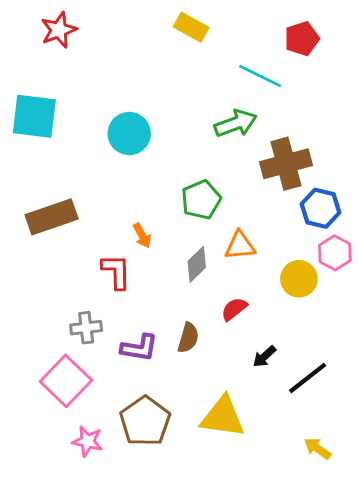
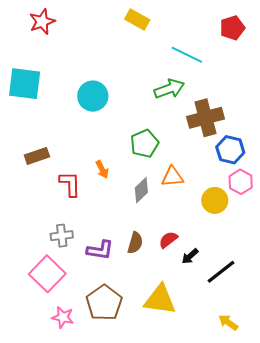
red pentagon: (302, 39) -> (232, 28), moved
brown rectangle: (52, 217) -> (37, 156), size x0.7
red L-shape: (116, 272) -> (70, 184), moved
red semicircle: (234, 309) -> (168, 240), moved

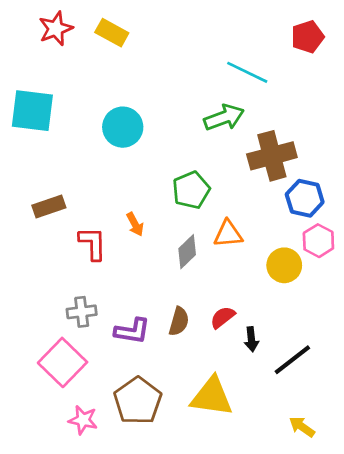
yellow rectangle: (137, 20) -> (112, 33), moved
black arrow: (190, 256) -> (251, 339), turned -54

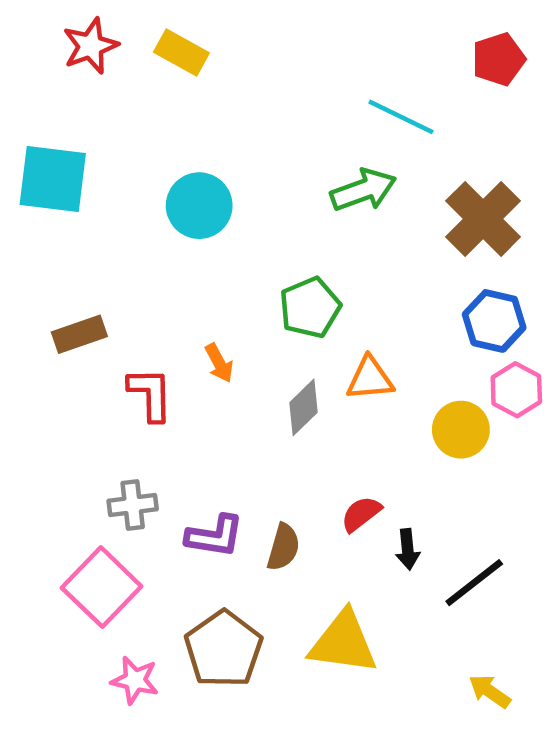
brown cross: (272, 156) -> (483, 219), moved, turned -30
brown semicircle: (179, 321) -> (283, 547), moved

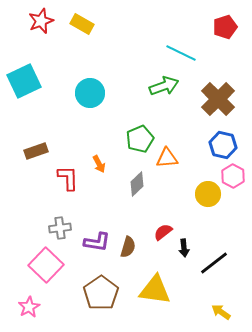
cyan square: (53, 179) -> (24, 81), turned -32
orange triangle: (370, 379) -> (167, 158), moved
pink star: (135, 680) -> (29, 307), moved, turned 30

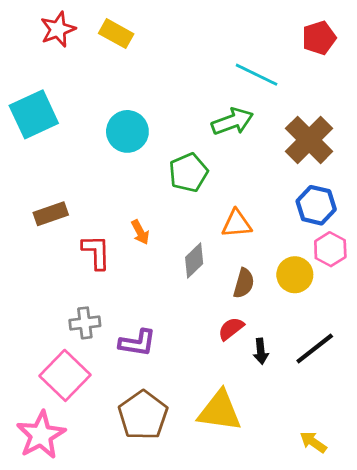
green pentagon: (140, 139) -> (188, 173), moved
brown semicircle: (128, 247) -> (244, 283), moved
black line: (214, 263) -> (315, 348), moved
pink star: (29, 307) -> (41, 435), size x1.6

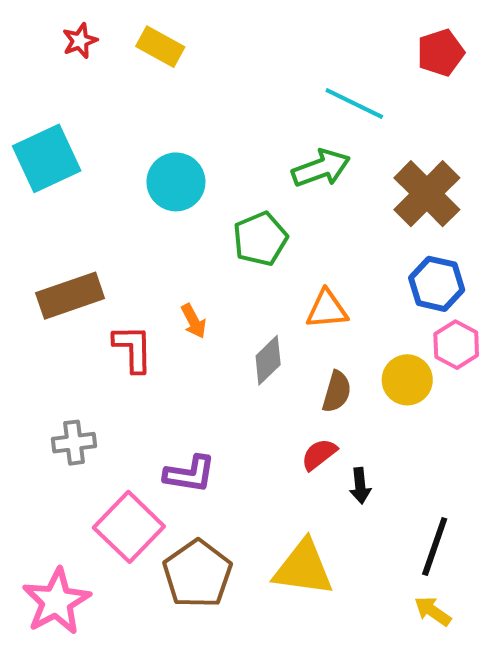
red star: (58, 29) -> (80, 41), size x0.7
brown rectangle: (51, 214) -> (70, 296), size x1.4
gray cross: (85, 323) -> (74, 443), moved
black line: (315, 348) -> (435, 546), moved, turned -33
pink square: (65, 375) -> (129, 527), moved

